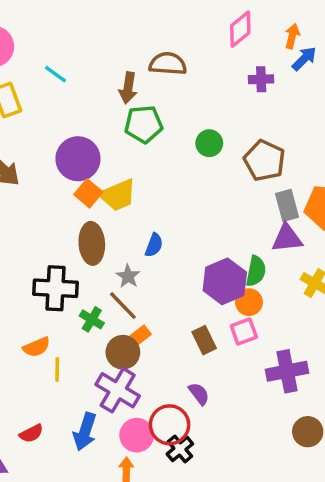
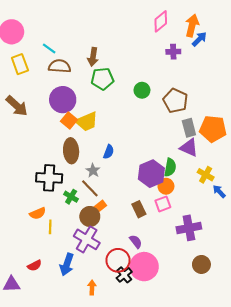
orange arrow: (292, 36) -> (192, 26), size x1.5
brown semicircle: (168, 64) -> (60, 66), moved
purple triangle: (287, 238) -> (189, 148), turned 30
pink circle: (137, 435) -> (144, 267), moved, size x1.4

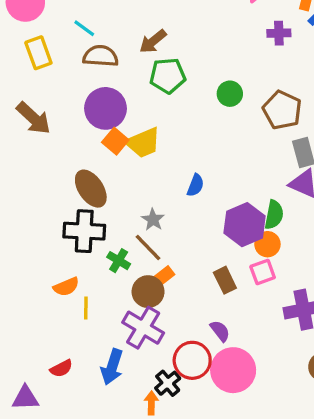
brown arrow: (93, 57) -> (153, 41), turned 42
brown ellipse: (71, 151) -> (91, 189), moved, turned -30
blue semicircle: (109, 152) -> (195, 185), moved
black cross: (124, 275) -> (168, 383), moved

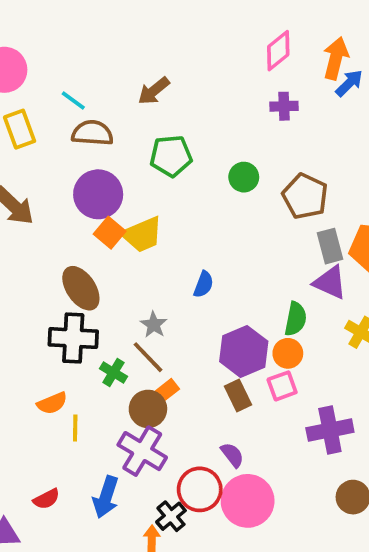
purple cross: (279, 33) -> (284, 106), moved
brown arrow: (153, 41) -> (154, 91), moved
purple hexagon: (245, 225) -> (244, 351), moved

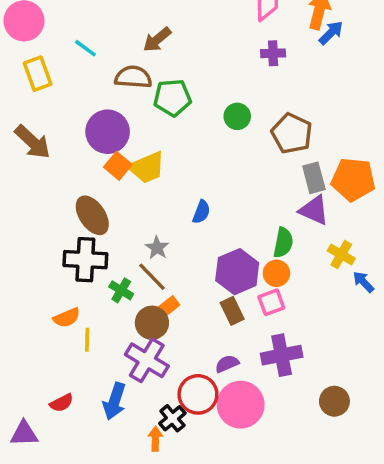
brown semicircle: (92, 133) -> (133, 77), moved
purple cross: (330, 430) -> (282, 355), moved
purple semicircle: (232, 455) -> (227, 364), turned -75

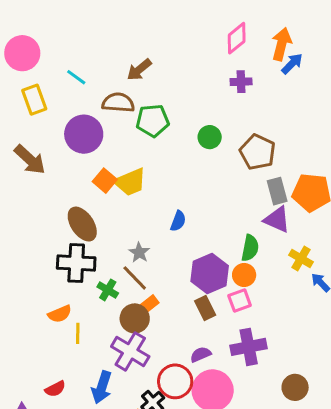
purple circle: (108, 132) -> (84, 134), moved

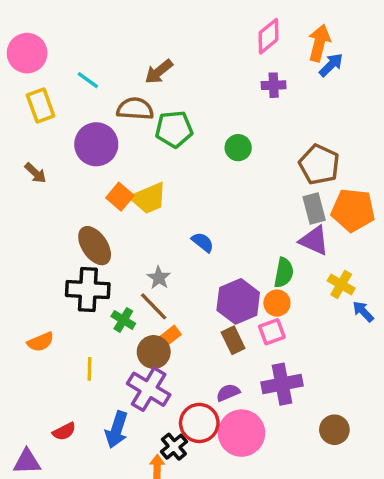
brown pentagon: (258, 152) -> (319, 165), moved
brown arrow: (30, 160) -> (35, 173), size x0.6
blue semicircle: (178, 221) -> (203, 242), turned -72
orange semicircle: (60, 314) -> (41, 342), moved

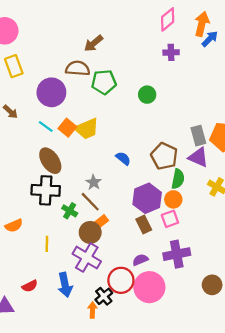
cyan line: (88, 80) -> (46, 126), moved
brown pentagon: (319, 165) -> (164, 156), moved
blue arrow: (117, 430) -> (65, 285), turned -30

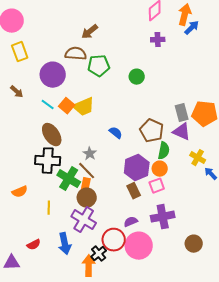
green cross: (70, 211) -> (69, 179), size x1.6
orange rectangle: (100, 222) -> (86, 185), moved, turned -40
orange arrow: (92, 310) -> (89, 266), size x1.5

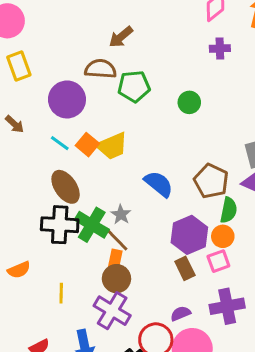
blue semicircle: (116, 133) -> (159, 184), size x1.5
green cross: (69, 179) -> (92, 225), moved

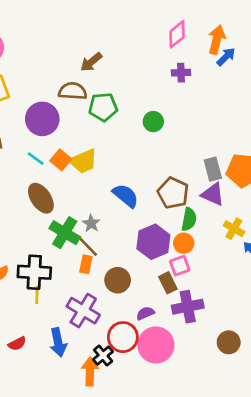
black cross: (60, 225) -> (34, 272), moved
brown rectangle: (185, 268) -> (168, 283), moved
brown circle: (116, 279) -> (118, 280), moved

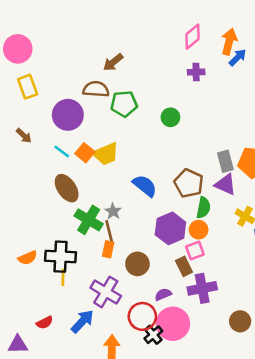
brown line: (87, 246) -> (109, 232), turned 30
blue arrow: (58, 342) -> (82, 321), turned -125
black cross: (103, 356) -> (153, 335), moved

